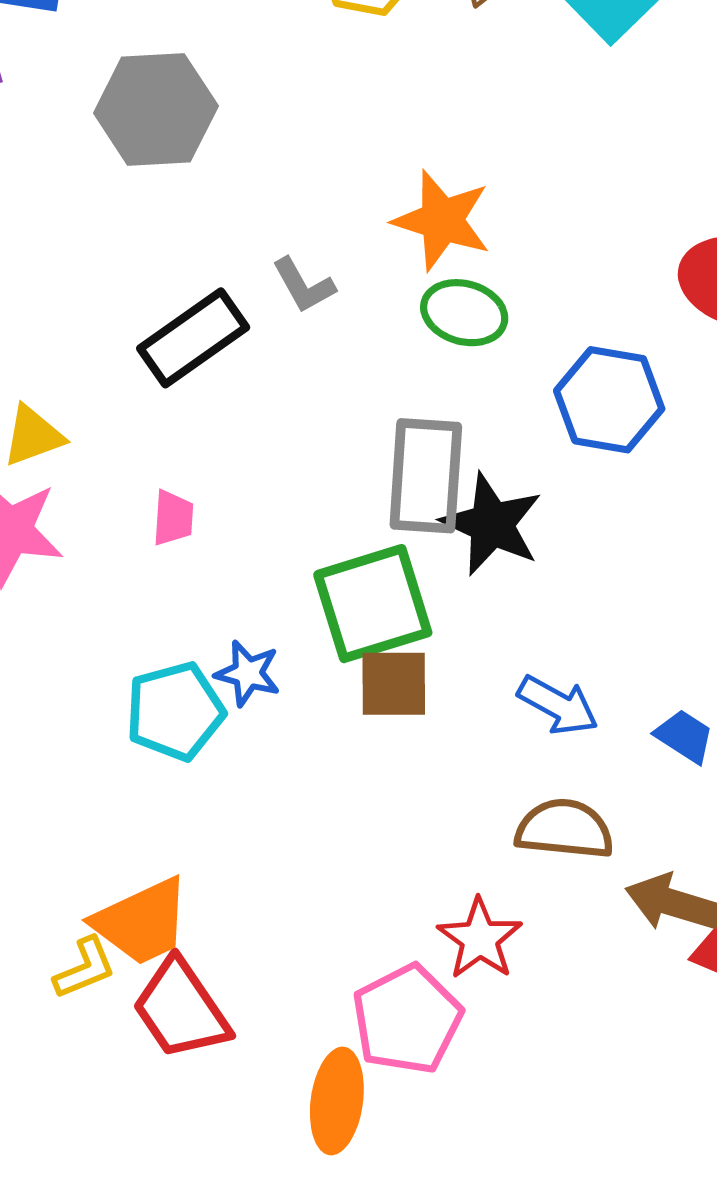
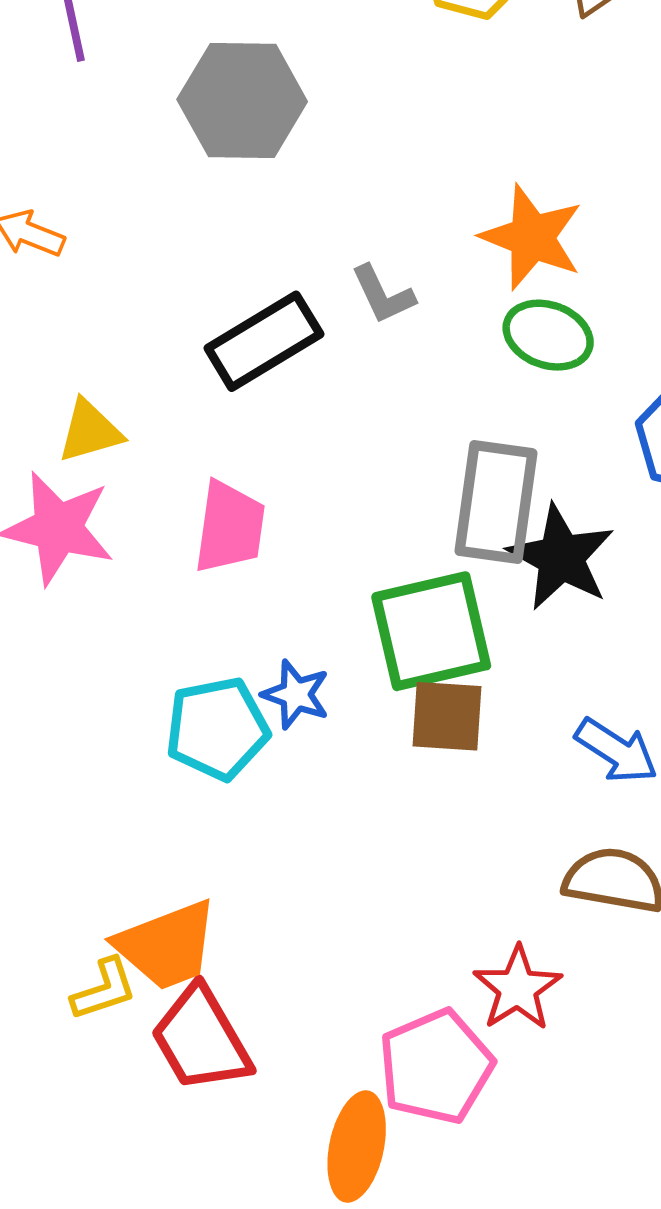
pink trapezoid: (173, 518) -> (230, 527), size x1.6

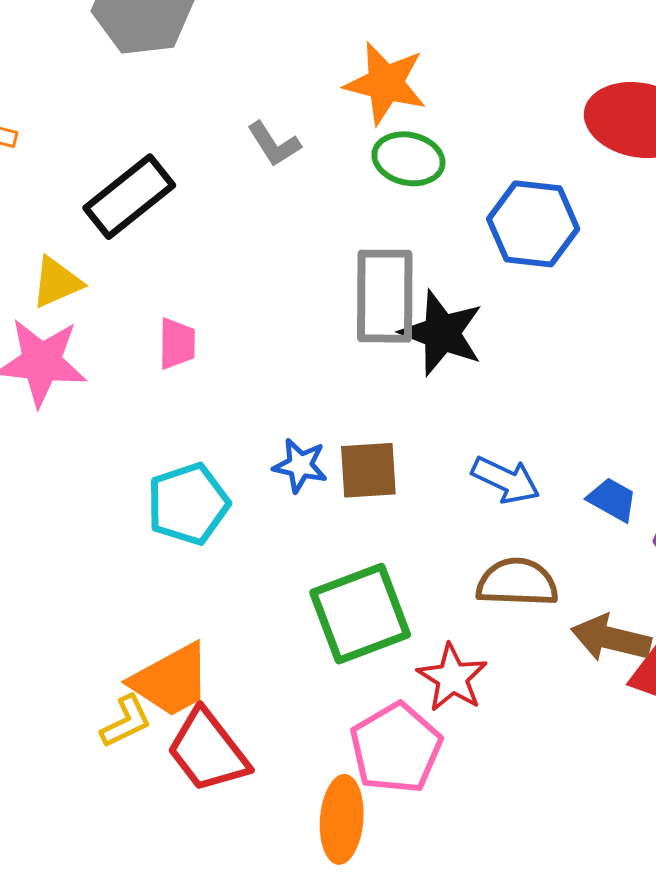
black rectangle: (264, 341) -> (129, 197), moved
pink trapezoid: (230, 527) -> (177, 344), size x0.7
green square: (431, 631) -> (360, 614), moved
blue star: (296, 694) -> (300, 465), moved

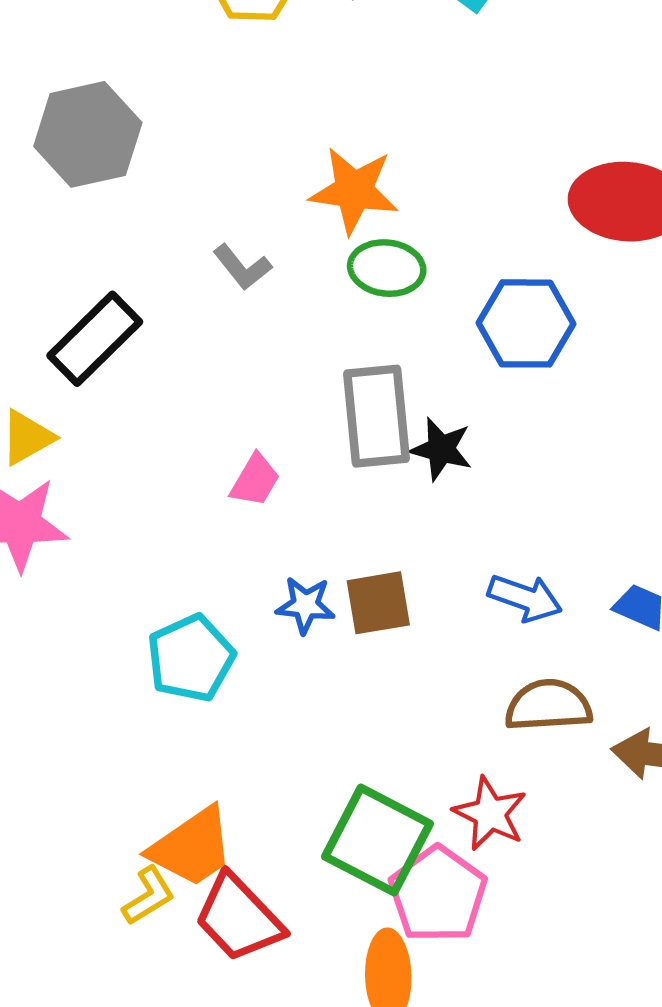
black star: (442, 333) -> (441, 449), size x0.7
pink trapezoid: (177, 344) -> (255, 480), moved, turned 36
green square: (360, 614) -> (378, 840), moved, turned -36

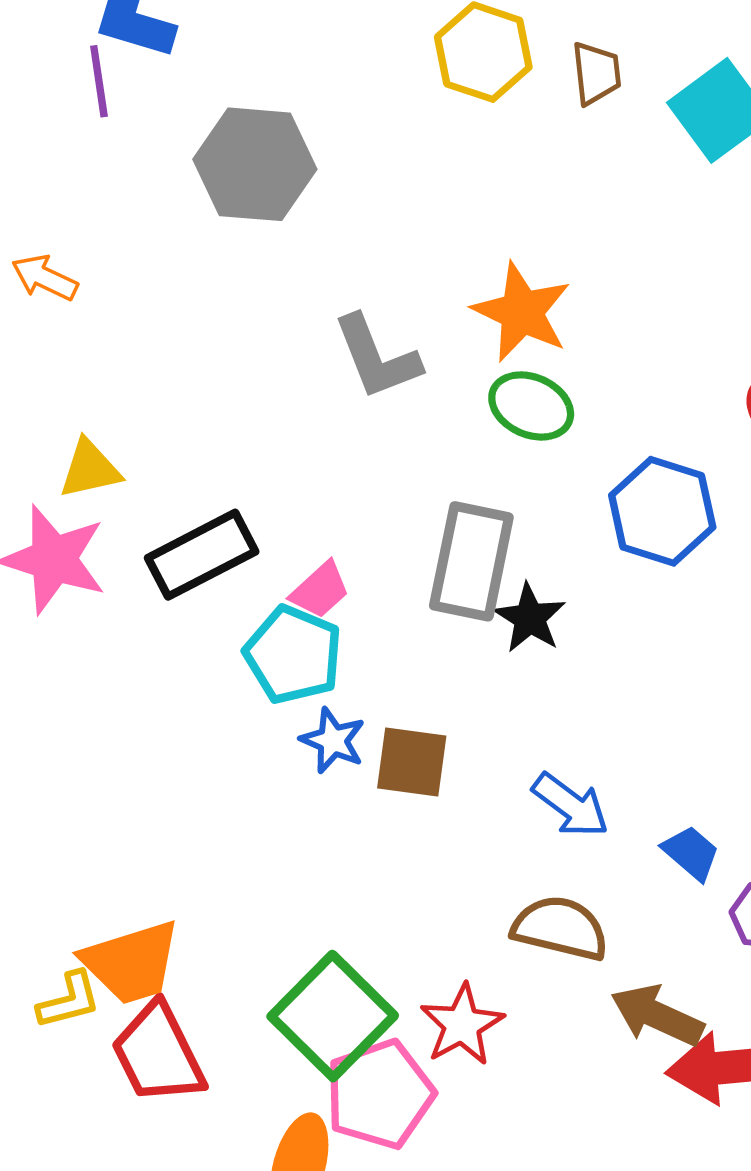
gray L-shape: (242, 267) -> (377, 357), size x1.5
black rectangle: (95, 339) -> (202, 555), moved
cyan pentagon: (191, 658) -> (293, 655), moved, turned 30

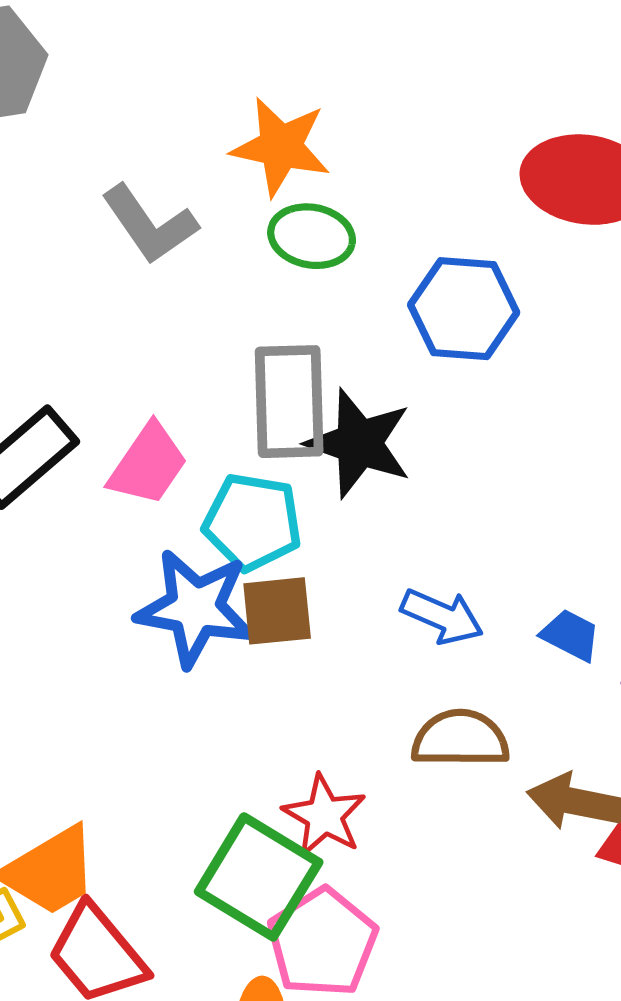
pink trapezoid: (320, 590) -> (148, 464), size x1.4
black star: (530, 618) -> (359, 443), size x1.5
cyan pentagon: (293, 655) -> (252, 522), moved
blue star: (333, 740) -> (195, 608), size x1.8
red star: (462, 1025) -> (324, 816), moved

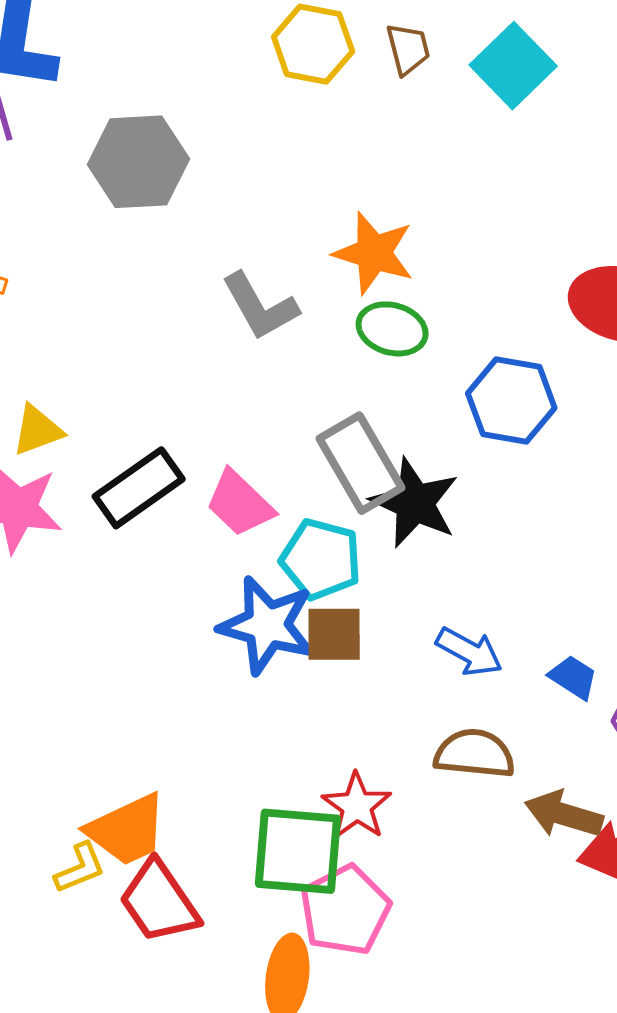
gray rectangle: (289, 402) -> (361, 463), turned -34
pink trapezoid: (148, 464) -> (240, 503), turned 94
green square: (259, 877) -> (298, 851), turned -32

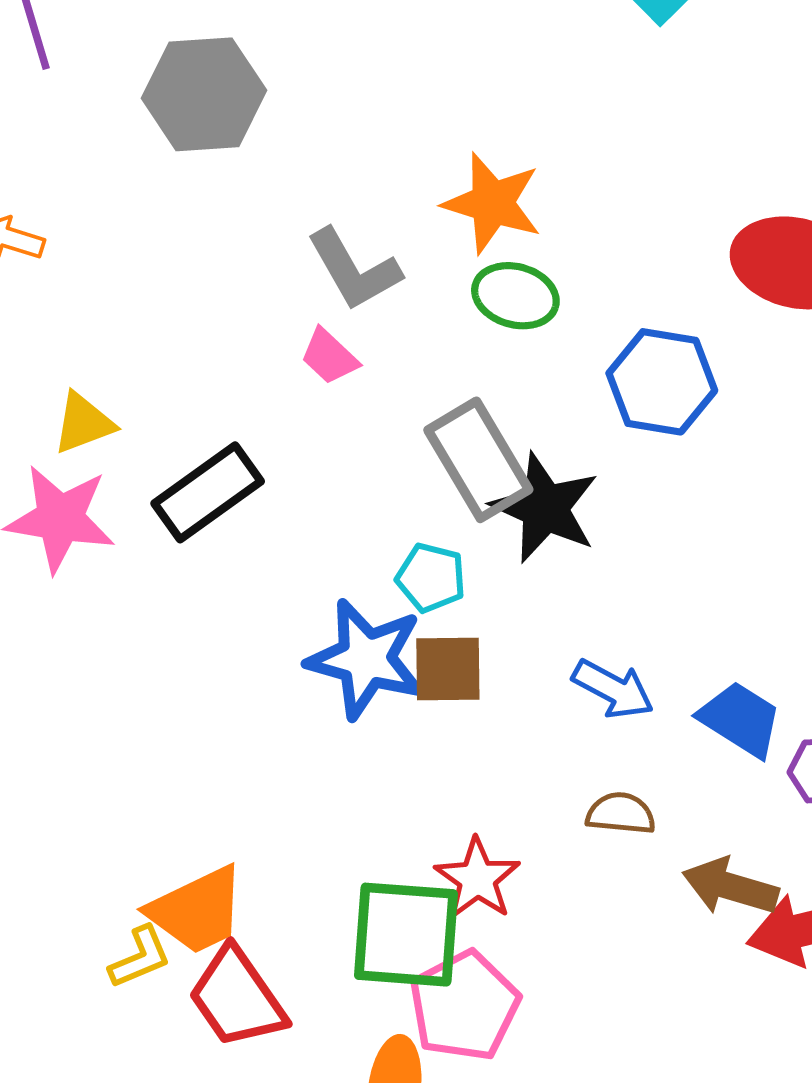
pink trapezoid: (240, 503) -> (329, 357), moved, size x0.7
cyan pentagon: (321, 559) -> (431, 578), size x0.7
blue trapezoid: (573, 677) -> (740, 719), size x1.4
brown semicircle: (475, 754) -> (621, 813), size x0.7

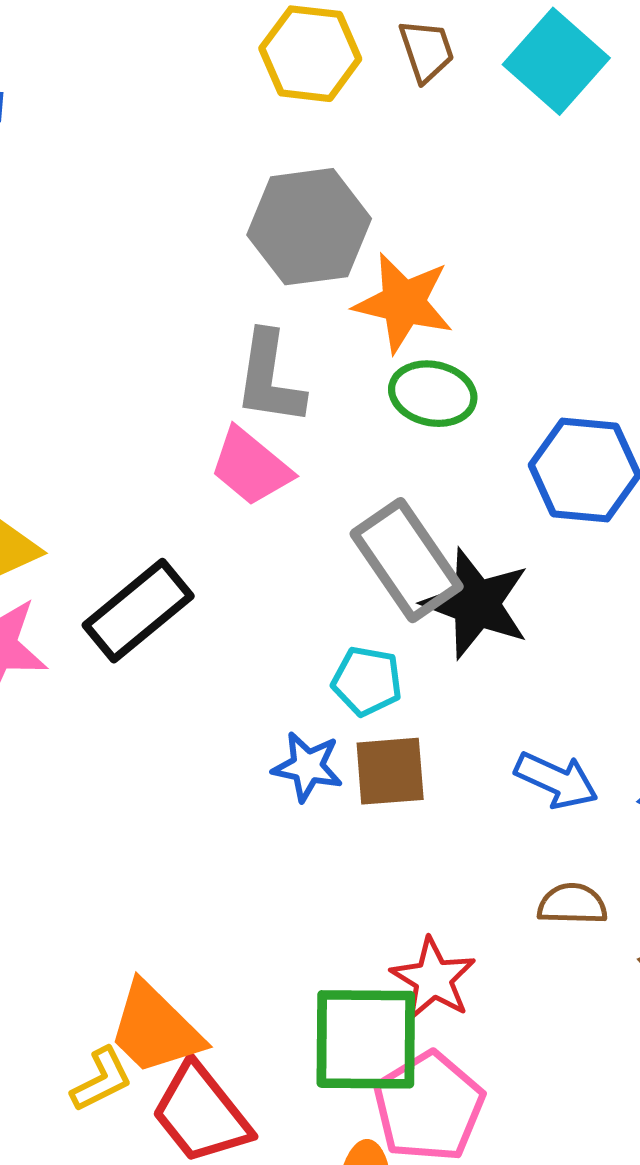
gray hexagon: (204, 94) -> (309, 227), moved
gray L-shape: (354, 270) -> (270, 378), turned 42
pink trapezoid: (329, 357) -> (251, 467), size x1.4
blue star: (366, 659) -> (307, 767), size x0.6
orange trapezoid: (197, 910) -> (155, 1029), turned 74

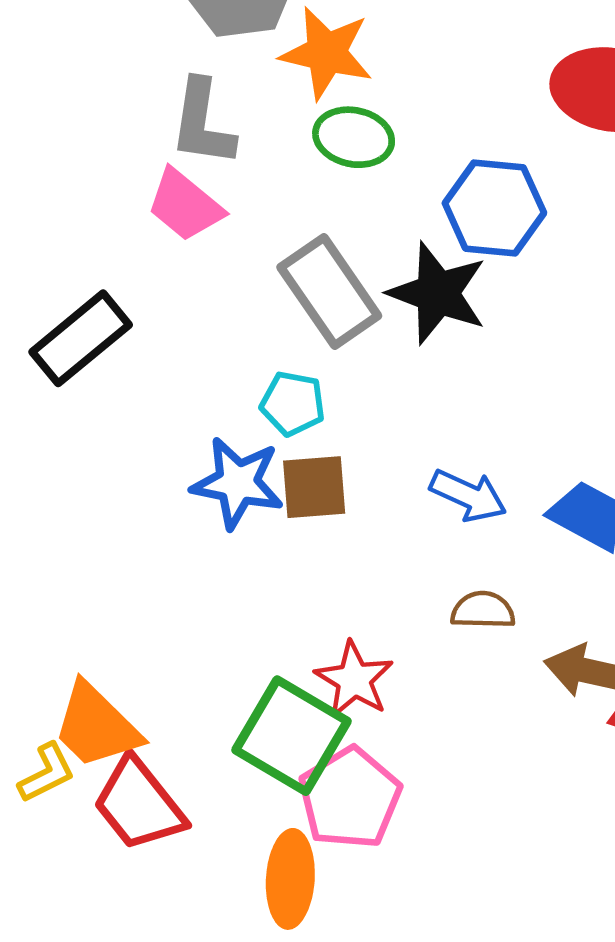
black star: (476, 604) -> (437, 293), moved
blue star: (307, 767) -> (238, 483), size x1.4
green square: (366, 1039) -> (292, 736), turned 30

